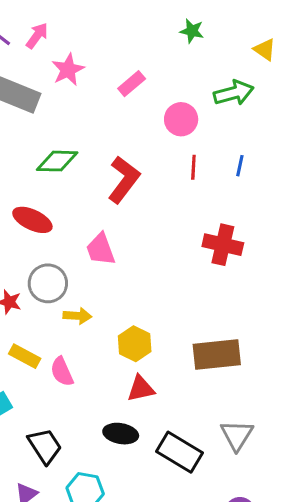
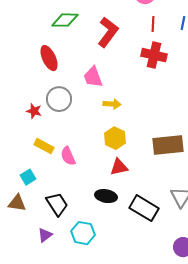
red ellipse: (32, 220) -> (49, 58), turned 40
red cross: (223, 245) -> (154, 55), moved
yellow arrow: (77, 316) -> (112, 104), moved

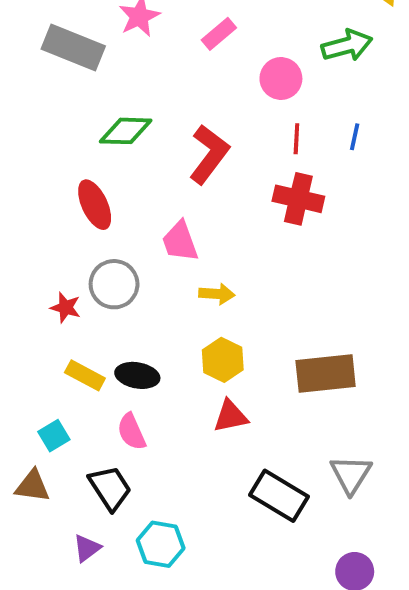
pink semicircle: (68, 156) -> (131, 432), moved
black ellipse: (106, 196) -> (137, 375), moved

